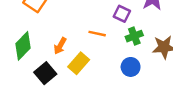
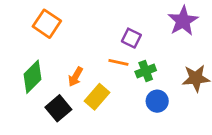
purple square: (122, 14) -> (131, 38), moved
green cross: (134, 36) -> (146, 71), moved

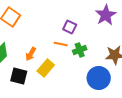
blue circle: (157, 101) -> (99, 78), moved, size x1.5
black square: (58, 108) -> (19, 76), turned -36

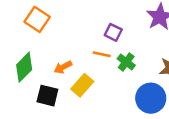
green cross: (80, 50) -> (126, 62), turned -32
orange arrow: (31, 54) -> (63, 67), turned 32

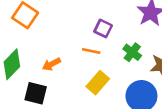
green cross: (126, 62) -> (132, 52), moved
yellow rectangle: (82, 85) -> (98, 83), moved

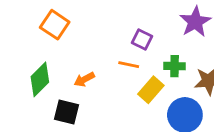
green cross: (132, 52) -> (175, 66), turned -36
yellow rectangle: (98, 83) -> (151, 90), moved

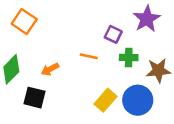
purple square: (142, 39) -> (113, 34), moved
yellow rectangle: (151, 90) -> (105, 100), moved

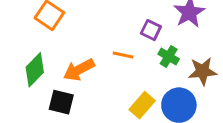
green cross: (129, 58) -> (169, 57), turned 30
orange arrow: (50, 69) -> (79, 70), size x1.5

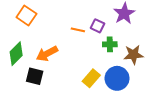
orange line: (123, 55) -> (78, 30), moved
green cross: (169, 57) -> (110, 44), turned -32

